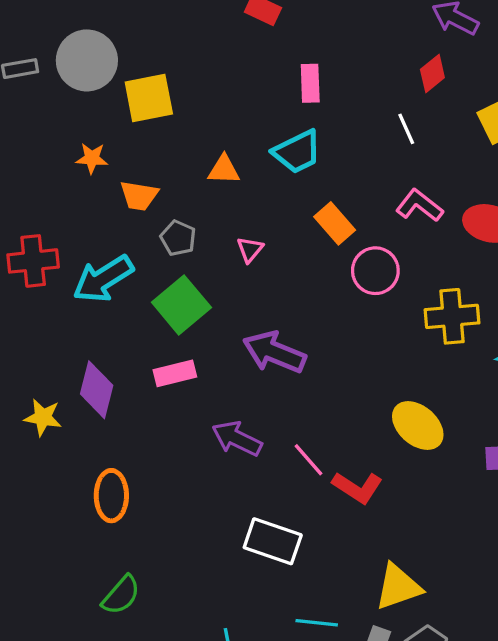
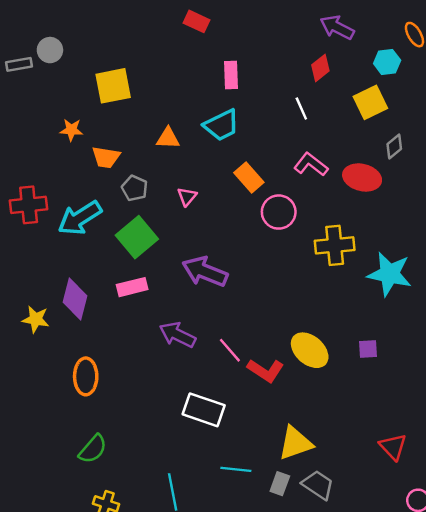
gray circle: (87, 60) -> (50, 50), moved, size x0.6
yellow ellipse: (418, 426) -> (310, 350), moved

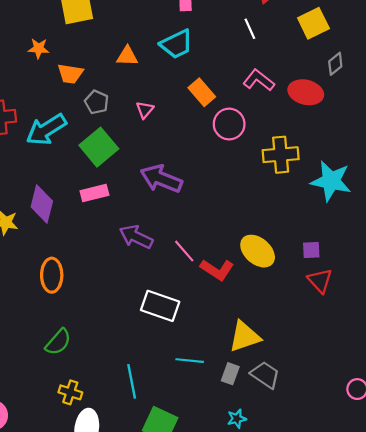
red triangle: (393, 447) -> (320, 281), moved

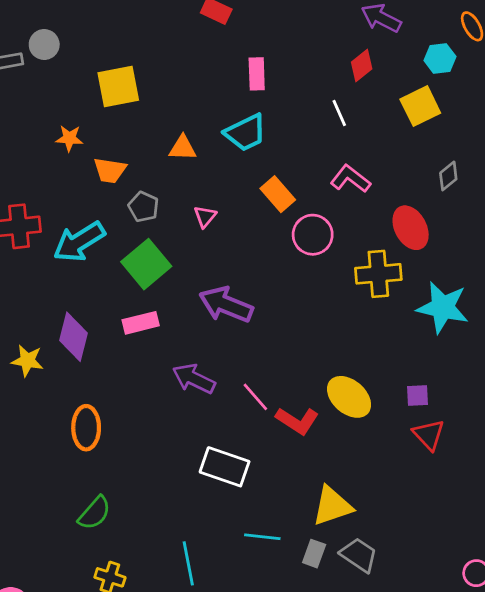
gray diamond: (335, 64) -> (448, 176), moved
red ellipse: (306, 92) -> (411, 228), moved, turned 48

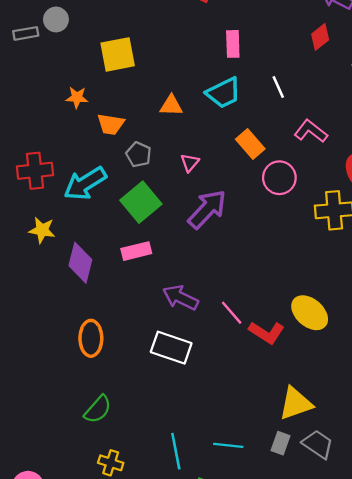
white line: (339, 113) -> (278, 87), moved
purple arrow: (226, 305) -> (207, 209), moved, turned 111
yellow star: (27, 361) -> (42, 230), moved
white rectangle: (225, 467) -> (171, 348), moved
cyan line: (262, 537) -> (228, 445), moved

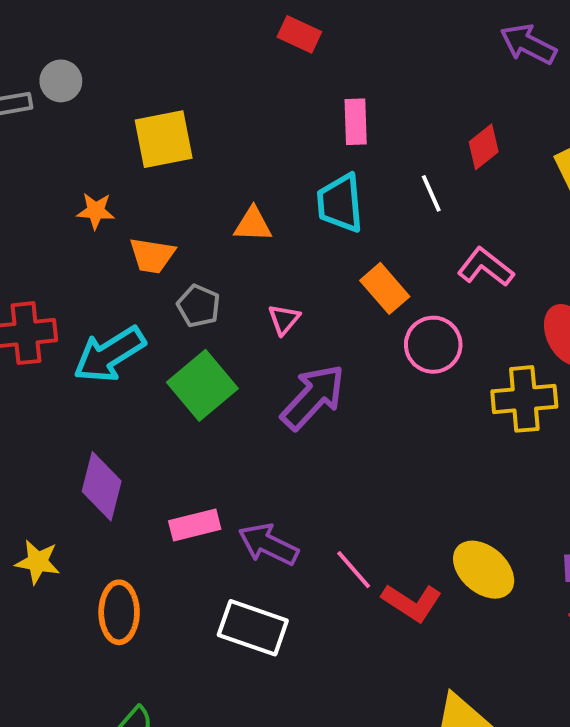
red diamond: (320, 37) -> (484, 147), moved
cyan trapezoid: (224, 93) -> (340, 203), turned 111
yellow star: (42, 230) -> (38, 562), moved
pink rectangle: (136, 251) -> (195, 525), moved

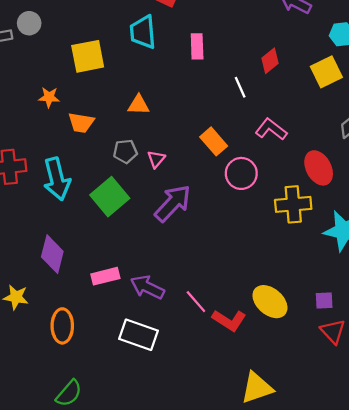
cyan trapezoid: (340, 203) -> (143, 32), moved
gray pentagon: (199, 306) -> (125, 151), moved, turned -30
cyan arrow: (109, 354) -> (57, 179), turned -72

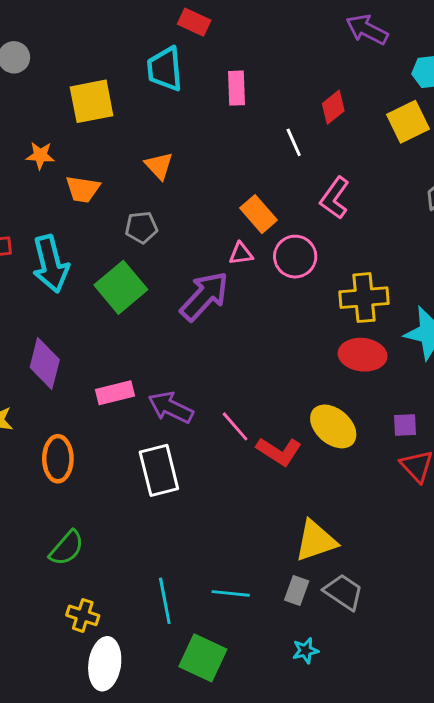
orange triangle: (139, 105) -> (159, 166), turned 45
pink L-shape: (271, 129) -> (335, 198), turned -92
pink triangle: (156, 159) -> (241, 254), moved, turned 42
red ellipse: (319, 168) -> (363, 355), moved, turned -56
white rectangle: (139, 335) -> (159, 470), turned 57

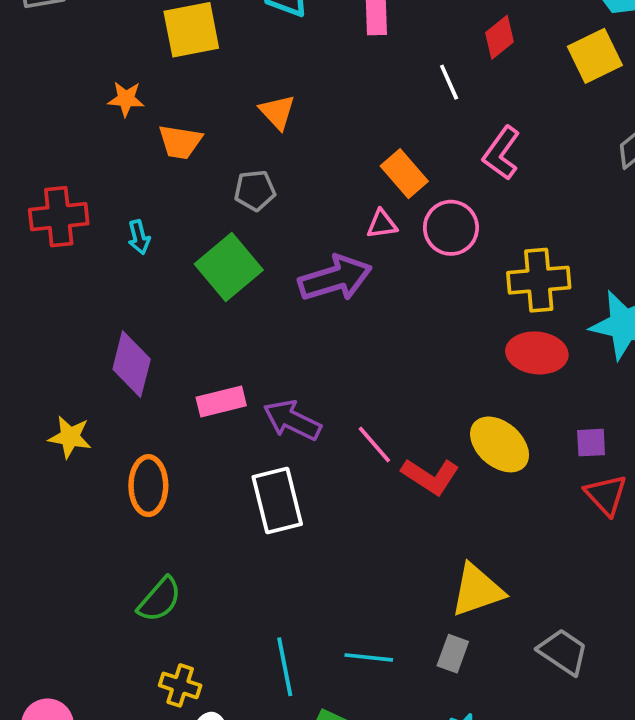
cyan arrow: (51, 264) -> (139, 237), size x0.5
purple arrow: (204, 296) -> (335, 278), turned 30
gray trapezoid: (344, 592) -> (563, 652), moved

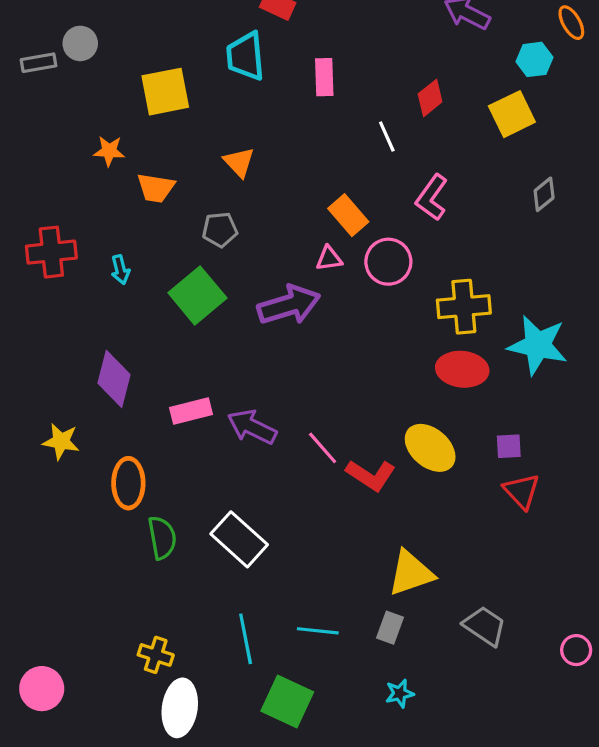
white rectangle: (277, 501) -> (239, 539), moved, turned -34
green semicircle: (160, 600) -> (162, 538), moved, turned -51

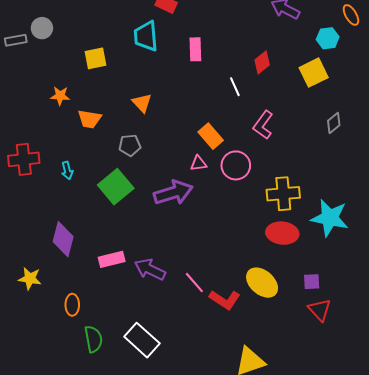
yellow square: (165, 92) -> (95, 58), size x0.7
orange ellipse: (128, 483) -> (72, 305), size x0.7

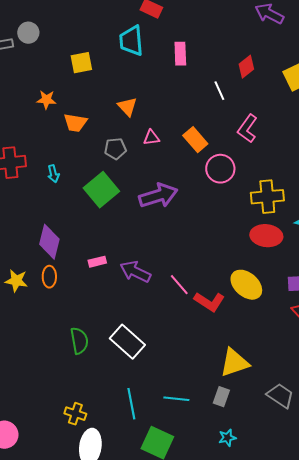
pink triangle: (198, 163) -> (151, 138), moved
pink rectangle: (112, 259) -> (97, 262), size x0.7
orange ellipse: (72, 305) -> (49, 277), moved

